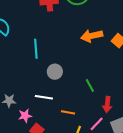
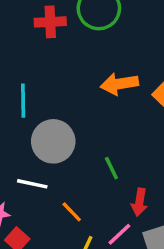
gray circle: (55, 72) -> (53, 141), size x1.6
orange line: (68, 112) -> (72, 212), turned 32

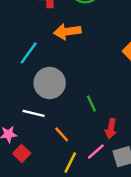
orange arrow: (119, 84) -> (67, 32), moved
cyan line: (23, 101) -> (29, 53), turned 35

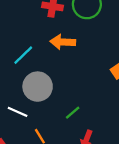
green line: (91, 104) -> (73, 113), turned 63

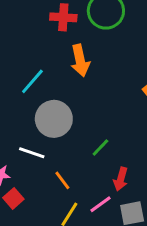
orange arrow: (63, 42) -> (80, 60), turned -100

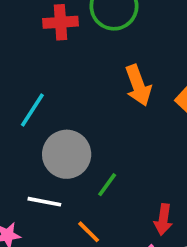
orange arrow: (80, 60) -> (138, 85), moved
green line: (100, 147) -> (107, 185), moved

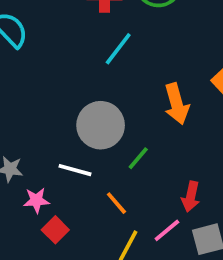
orange arrow: (138, 85) -> (177, 104), moved
cyan line: (32, 110) -> (118, 49), moved

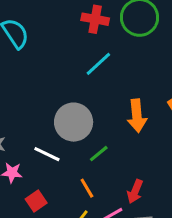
orange line: (116, 203) -> (87, 188), moved
red square: (55, 230) -> (36, 201), moved

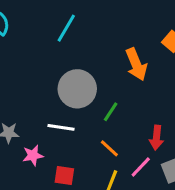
cyan line: (98, 64) -> (66, 28), moved
red square: (36, 201) -> (64, 176), turned -30

